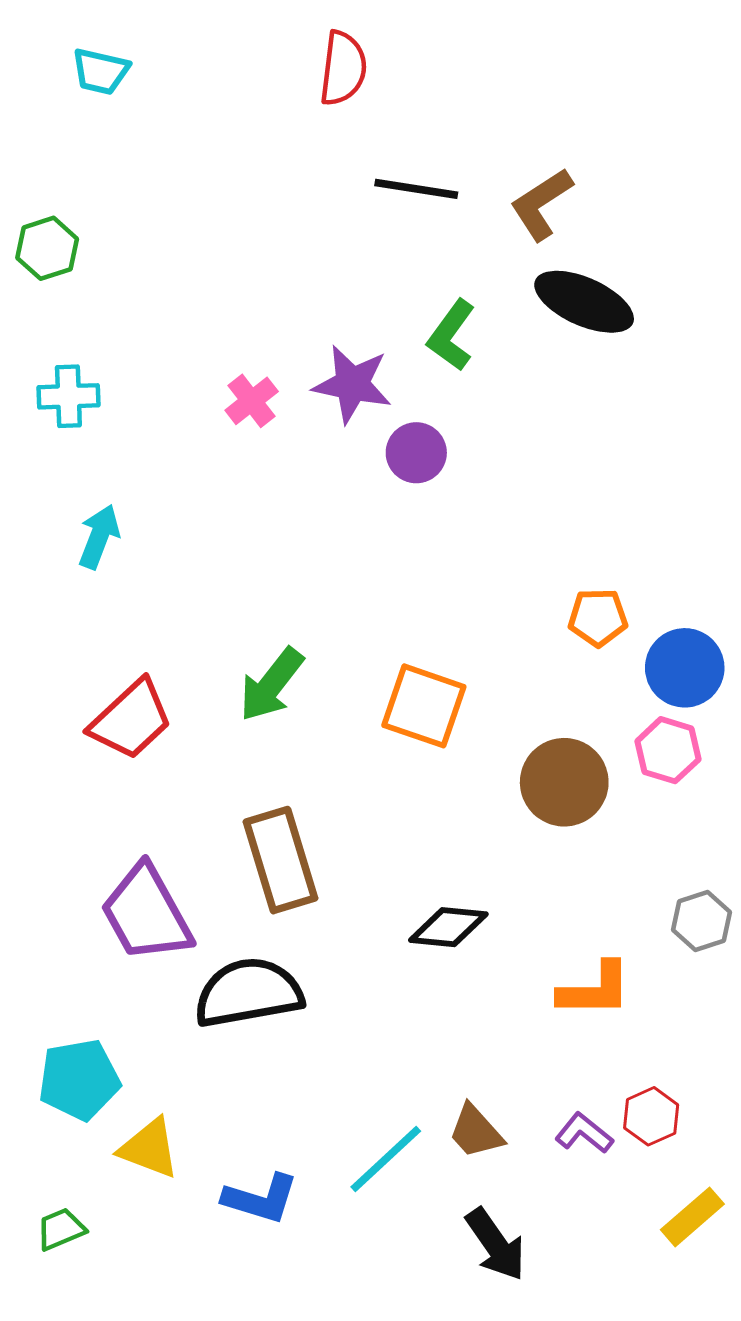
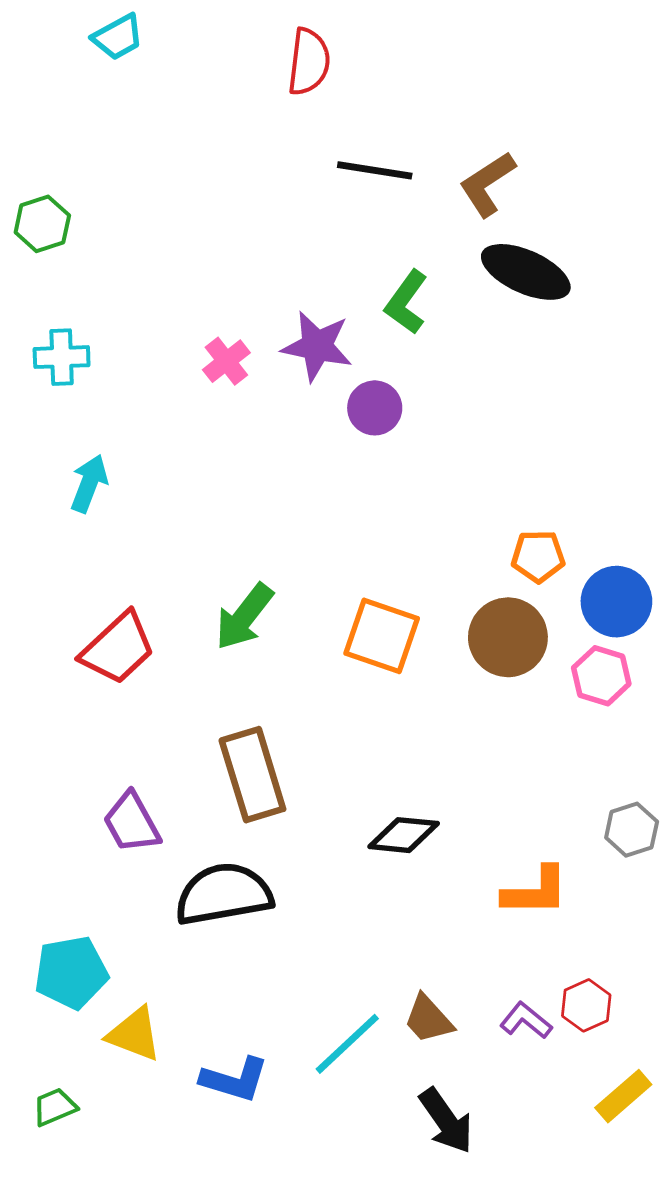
cyan trapezoid: (101, 71) -> (118, 37), moved, turned -42
brown circle: (564, 782) -> (508, 637), moved
purple trapezoid: (146, 913) -> (132, 823), size x0.7

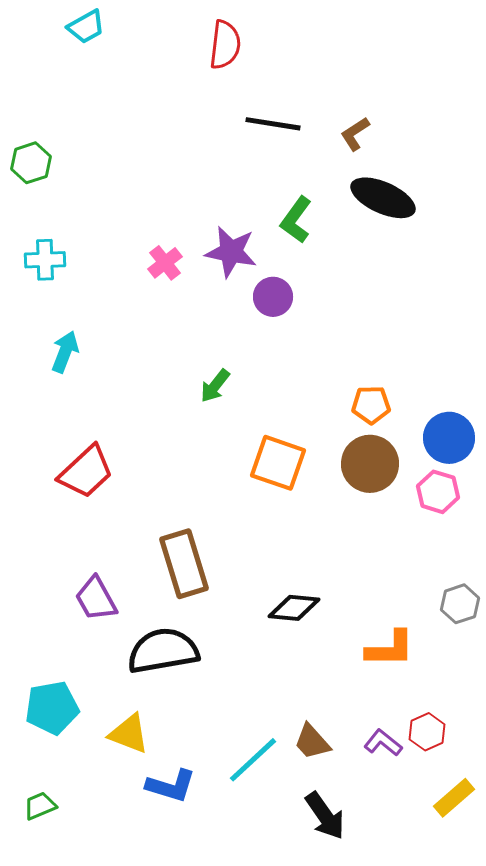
brown L-shape: (487, 184) -> (355, 134), size x0.7
orange pentagon: (538, 556) -> (371, 405), moved
green arrow: (244, 617) -> (215, 386), moved, size x0.7
yellow triangle: (134, 1034) -> (129, 734), moved

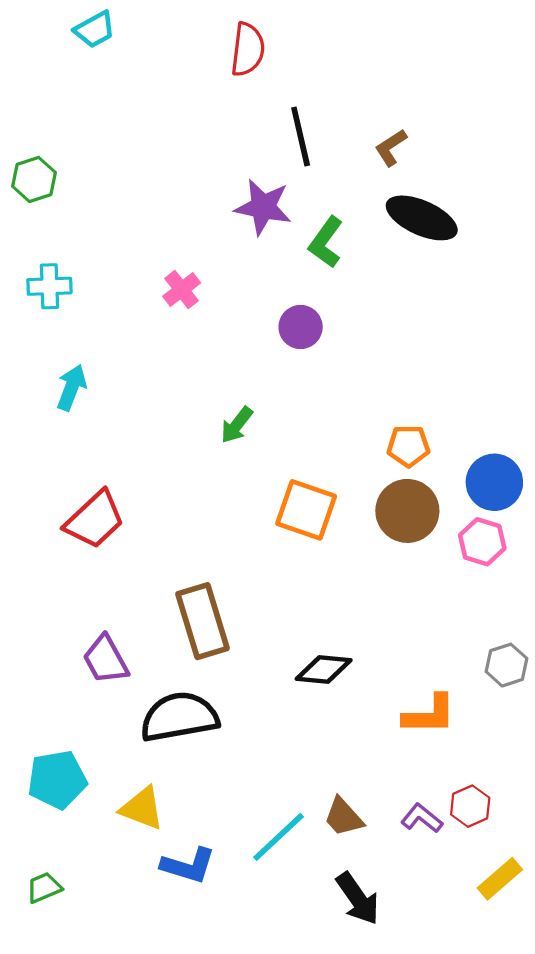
black line: (273, 124) -> (301, 136), turned 68
purple star: (231, 252) -> (263, 207), moved

